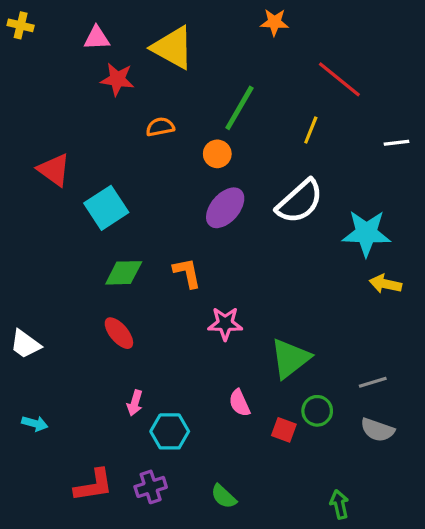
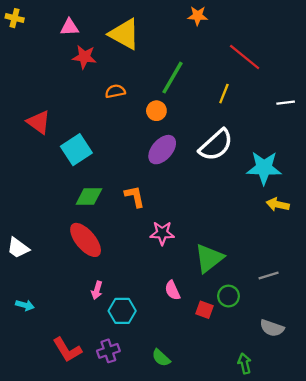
red ellipse: (119, 333) -> (86, 240), size x1.5
gray semicircle: (377, 430) -> (272, 328), moved
red L-shape: (94, 485) -> (67, 350), turned 68

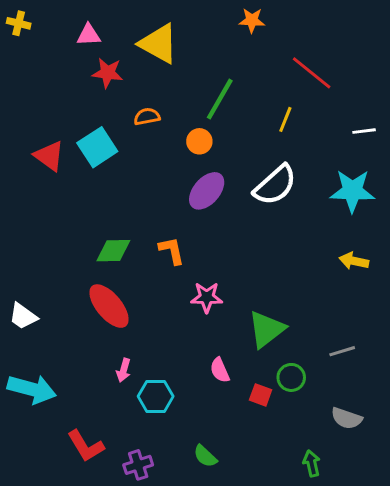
cyan square: (76, 150) -> (97, 147), moved
cyan star: (264, 168) -> (352, 191), moved
cyan arrow: (25, 305) -> (32, 389), size x2.0
purple cross: (108, 351) -> (138, 465), moved

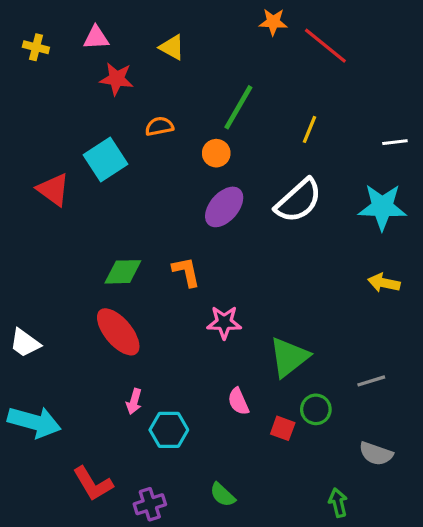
yellow cross: (19, 23) -> (36, 47), moved
yellow triangle: (159, 44) -> (172, 47), size x0.6
red line: (312, 73) -> (325, 46), moved
red triangle: (49, 156) -> (53, 190), moved

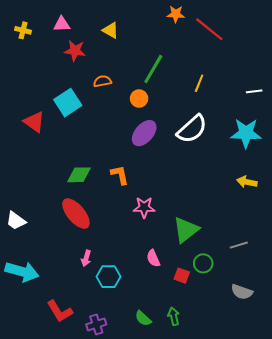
green arrow: (338, 503) -> (174, 316), moved

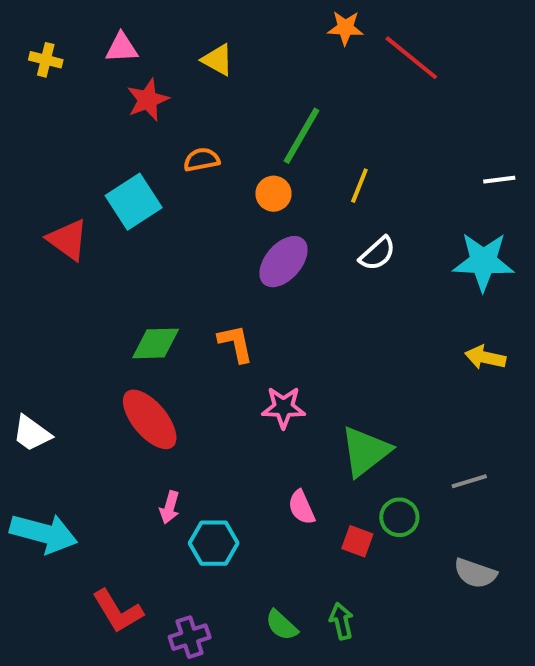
red star: (75, 51) -> (148, 100), turned -30
yellow line: (199, 83) -> (359, 186), moved
white semicircle: (192, 129) -> (377, 254), size x0.6

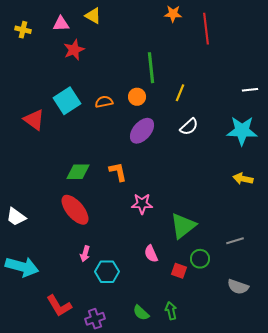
red line: (411, 58) -> (206, 29), turned 44
yellow triangle: (218, 60) -> (93, 16), moved
green line: (301, 136) -> (151, 68), turned -36
orange semicircle: (202, 160) -> (104, 102), moved

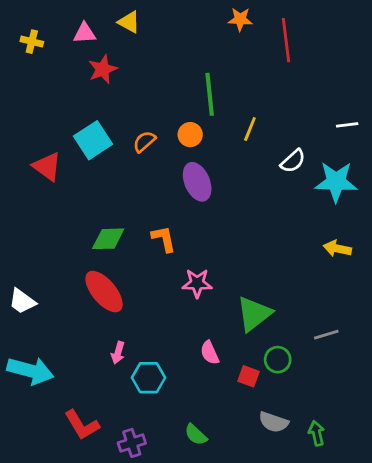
orange semicircle: (104, 102) -> (144, 142), turned -30
white semicircle: (189, 127) -> (293, 161), moved
purple ellipse: (142, 131) -> (197, 182), turned -64
gray semicircle: (238, 287) -> (274, 422), moved
green arrow: (171, 311) -> (317, 433), moved

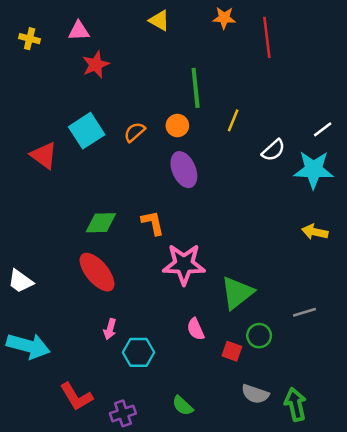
yellow triangle: (129, 22) -> (159, 20), moved
white line: (347, 125) -> (323, 129), moved, turned -30
pink star: (197, 283) -> (184, 264), size x1.5
green arrow: (317, 433) -> (295, 404), size x1.4

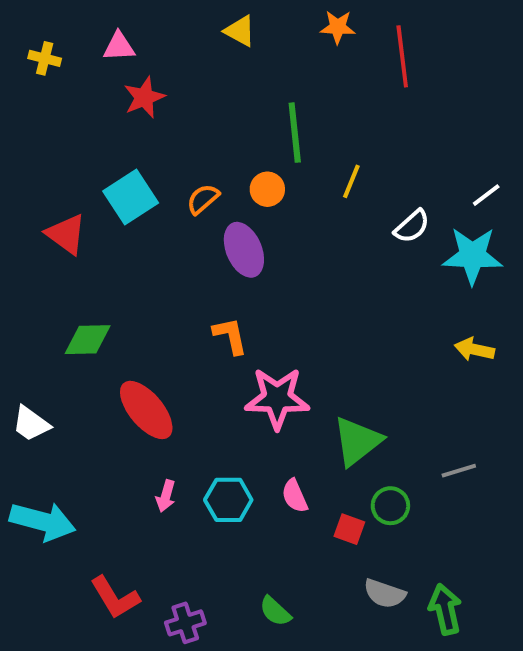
purple ellipse: (184, 170) -> (244, 250), moved
green diamond: (101, 223) -> (88, 340), moved
cyan hexagon: (138, 352) -> (228, 500), moved

